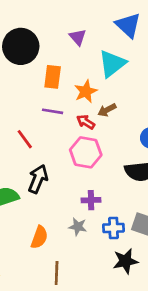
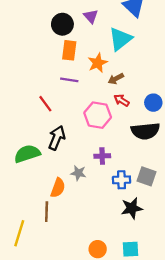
black circle: (21, 46) -> (62, 24), moved, size x0.7
red arrow: (86, 122) -> (121, 100), moved
gray star: (78, 227) -> (78, 173), moved
brown line: (57, 273) -> (47, 212), moved

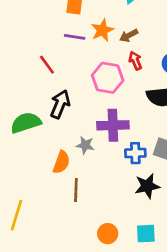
orange star: (98, 63) -> (102, 30), moved
red arrow: (121, 100) -> (135, 61), turned 35
purple cross: (102, 156) -> (113, 125), size x1.6
brown line: (47, 212) -> (76, 190), moved

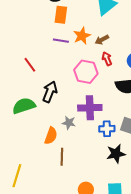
red line: (47, 65) -> (30, 65), moved

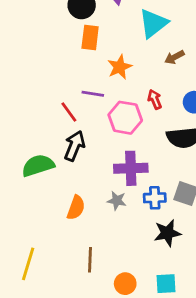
brown arrow: (102, 40) -> (174, 57), moved
purple line: (61, 41) -> (93, 94), moved
red line: (30, 65) -> (69, 112), moved
gray star: (69, 123) -> (117, 201), moved
brown line: (62, 157) -> (90, 260), moved

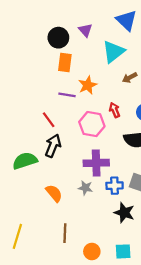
purple line: (93, 94) -> (67, 95), moved
orange semicircle: (76, 208) -> (54, 193), turned -60
black star: (167, 233) -> (124, 213), turned 30

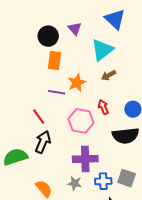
brown arrow: (130, 78) -> (109, 75), moved

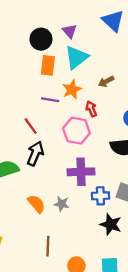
cyan triangle: (102, 50) -> (76, 57), moved
red arrow: (103, 107) -> (91, 109), moved
gray star: (75, 183) -> (62, 204), moved

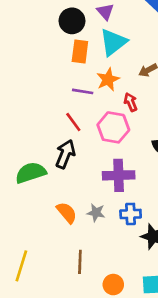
red line: (31, 126) -> (73, 122), moved
blue cross: (100, 196) -> (131, 214), moved

